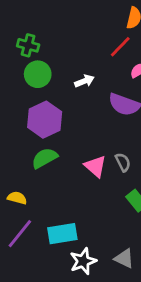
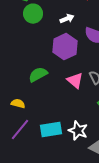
purple hexagon: (45, 120) -> (65, 47), moved
white star: (83, 261) -> (78, 131), moved, turned -30

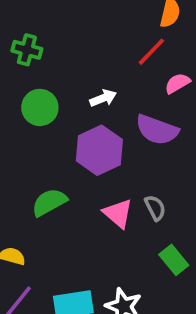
green circle: (33, 14) -> (40, 107), moved

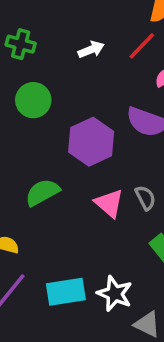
white arrow: (103, 98) -> (91, 50), moved

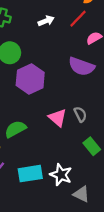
purple hexagon: (91, 142) -> (30, 79), moved
green semicircle: (42, 192) -> (15, 129), moved

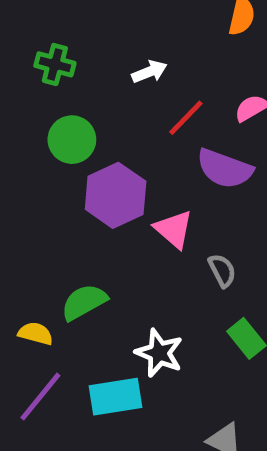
red line: (78, 19) -> (186, 118), moved
pink triangle: (58, 118) -> (174, 229), moved
white star: (61, 175) -> (159, 353), moved

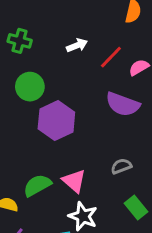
red line: (186, 118) -> (111, 57), moved
pink triangle: (174, 229) -> (74, 181), moved
gray semicircle: (222, 271) -> (121, 166), turned -84

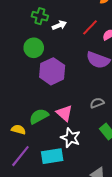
green cross: (20, 41) -> (40, 16), moved
white arrow: (77, 45) -> (59, 25), moved

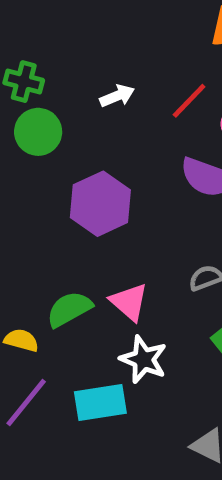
green cross: (40, 16) -> (24, 82), moved
green circle: (34, 48) -> (38, 132), moved

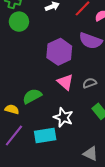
purple hexagon: (100, 204) -> (59, 52), moved
pink triangle: (129, 302) -> (65, 82), moved

